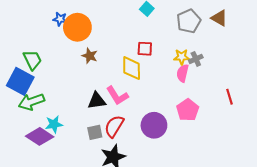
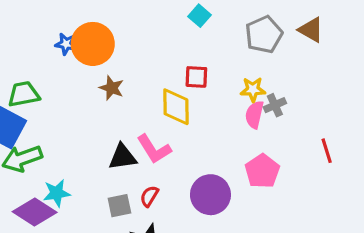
blue star: (60, 19) -> (66, 44), moved
gray cross: (196, 59) -> (275, 105), moved
green trapezoid: (32, 60) -> (24, 94), turned -75
red semicircle: (114, 126) -> (149, 196), size x0.6

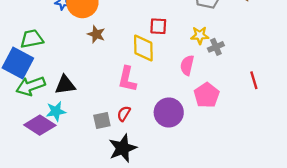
pink semicircle: (254, 115) -> (187, 65), moved
pink L-shape: (154, 149) -> (127, 79), turned 45
black triangle: (123, 157) -> (65, 85), moved

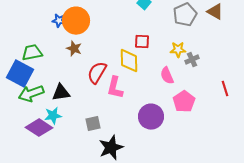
brown star: (96, 34) -> (74, 49), moved
pink semicircle: (187, 65) -> (167, 76), turned -36
red semicircle: (124, 114) -> (97, 73), moved, size x1.6

